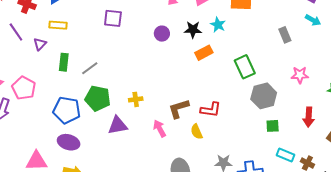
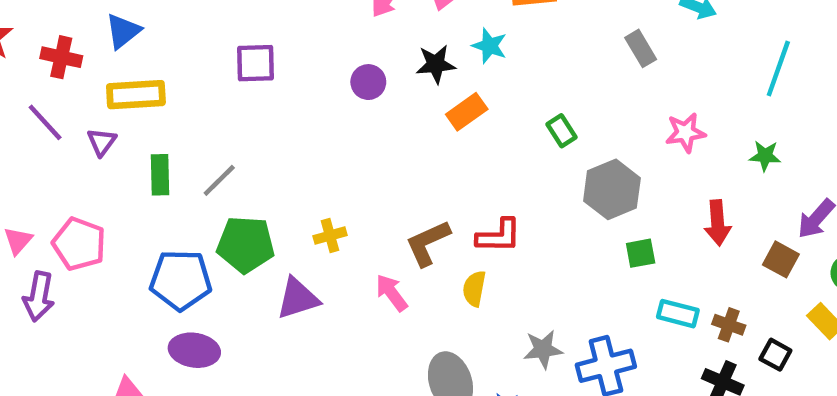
yellow rectangle: (58, 25) -> (136, 95), size x1.4
green rectangle: (245, 67) -> (561, 131), size x0.6
yellow semicircle: (197, 132) -> (474, 289), turned 42

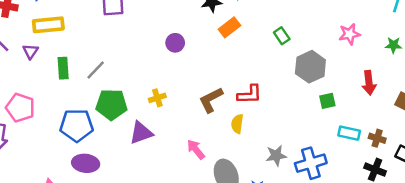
purple circle: (368, 82) -> (175, 43), moved
pink arrow: (392, 293) -> (196, 149), moved

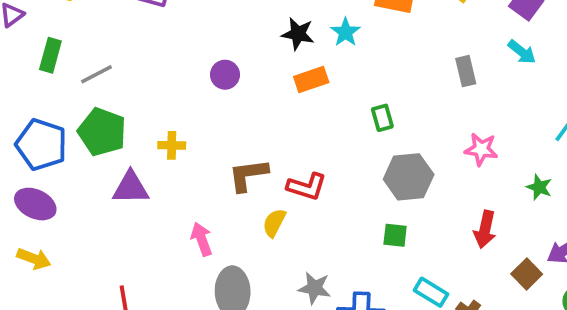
green square: (327, 101) -> (395, 235), moved

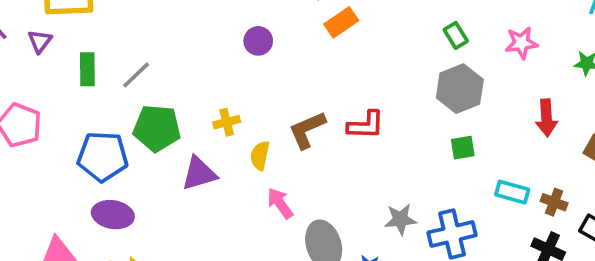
green rectangle: (382, 118) -> (456, 35), moved
yellow semicircle: (274, 223) -> (260, 156), moved

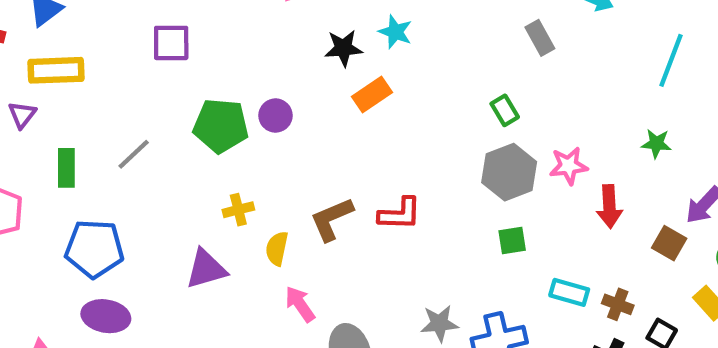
pink star: (521, 43) -> (569, 166), moved
green rectangle: (87, 69) -> (66, 168), moved
green pentagon: (157, 128) -> (221, 126), moved

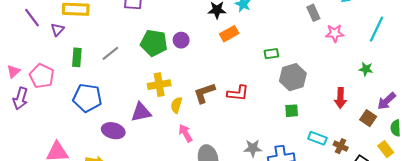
green rectangle: (505, 110) -> (271, 54), moved, turned -72
pink star: (569, 166) -> (335, 33), moved
yellow cross: (238, 210) -> (159, 85), size x1.5
purple ellipse: (106, 316) -> (113, 131), moved

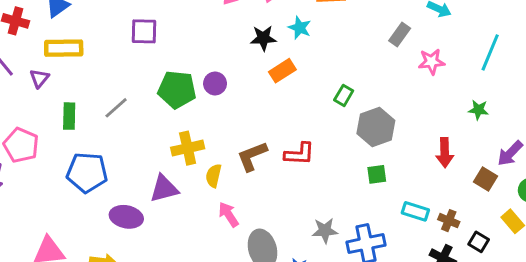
gray rectangle: (313, 13) -> (400, 34), turned 63
green rectangle: (271, 54) -> (344, 95), turned -48

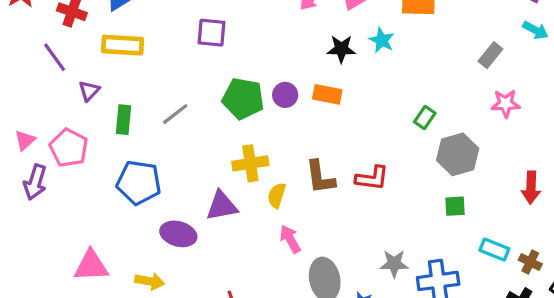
pink star: (432, 62) -> (506, 104), moved
orange rectangle: (282, 71) -> (327, 94), moved, turned 40
purple triangle: (39, 78) -> (89, 91), moved
brown L-shape: (252, 156) -> (320, 177), turned -80

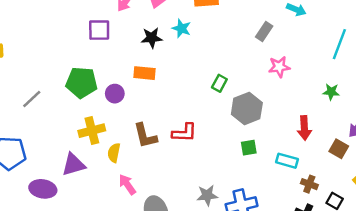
purple square: (211, 33) -> (99, 30), moved
purple circle: (285, 95) -> (115, 94), moved
cyan rectangle: (494, 249) -> (287, 161), moved

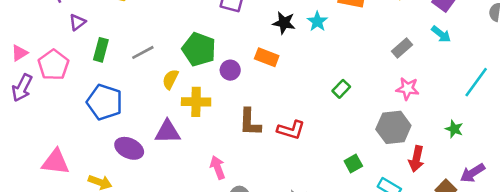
gray hexagon: (247, 109) -> (393, 127), moved
green square: (249, 148) -> (353, 164), turned -35
yellow semicircle: (114, 153) -> (170, 79), moved

